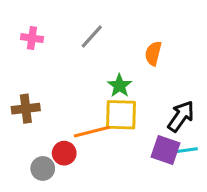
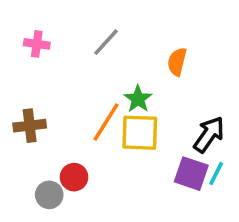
orange line: (92, 132) -> (106, 122), moved, turned -44
cyan line: (187, 150) -> (216, 174), turned -55

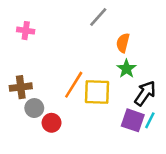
gray line: (106, 42) -> (98, 17), moved
green star: (138, 99) -> (127, 69), moved
gray circle: (49, 195) -> (34, 108), moved

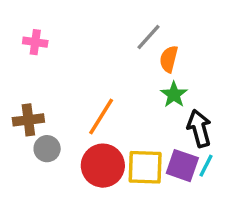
gray line: (98, 17) -> (148, 37), moved
yellow square: (97, 92) -> (145, 167), moved
black arrow: (145, 93) -> (199, 128), turned -50
red circle: (52, 123) -> (103, 166), moved, size x1.6

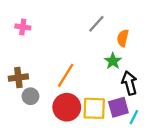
orange semicircle: (169, 59) -> (123, 38), moved
purple square: (182, 166) -> (118, 107), turned -35
cyan line: (206, 166) -> (134, 117), moved

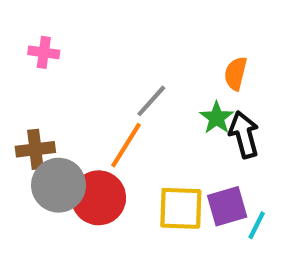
gray line: (96, 24) -> (151, 101), moved
black arrow: (129, 83) -> (244, 135), moved
gray circle: (30, 96) -> (59, 185), size x1.6
red circle: (67, 107) -> (99, 198), moved

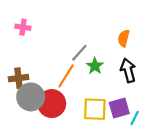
green star: (217, 118) -> (95, 66), moved

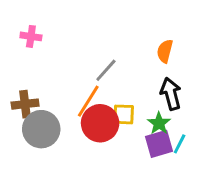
green star: (95, 66) -> (159, 123), moved
red circle: (52, 104) -> (100, 123), moved
yellow square: (95, 109) -> (124, 114), moved, size x0.7
cyan line: (135, 118) -> (180, 144), moved

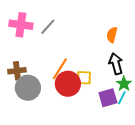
pink cross: (31, 36) -> (21, 25), size x1.6
gray line: (106, 70) -> (48, 27), moved
green star: (159, 123) -> (124, 84), moved

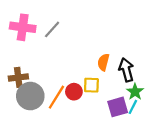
orange semicircle: (112, 35) -> (103, 62), moved
orange line: (60, 69) -> (56, 97), moved
red circle: (68, 84) -> (74, 92), size x0.6

